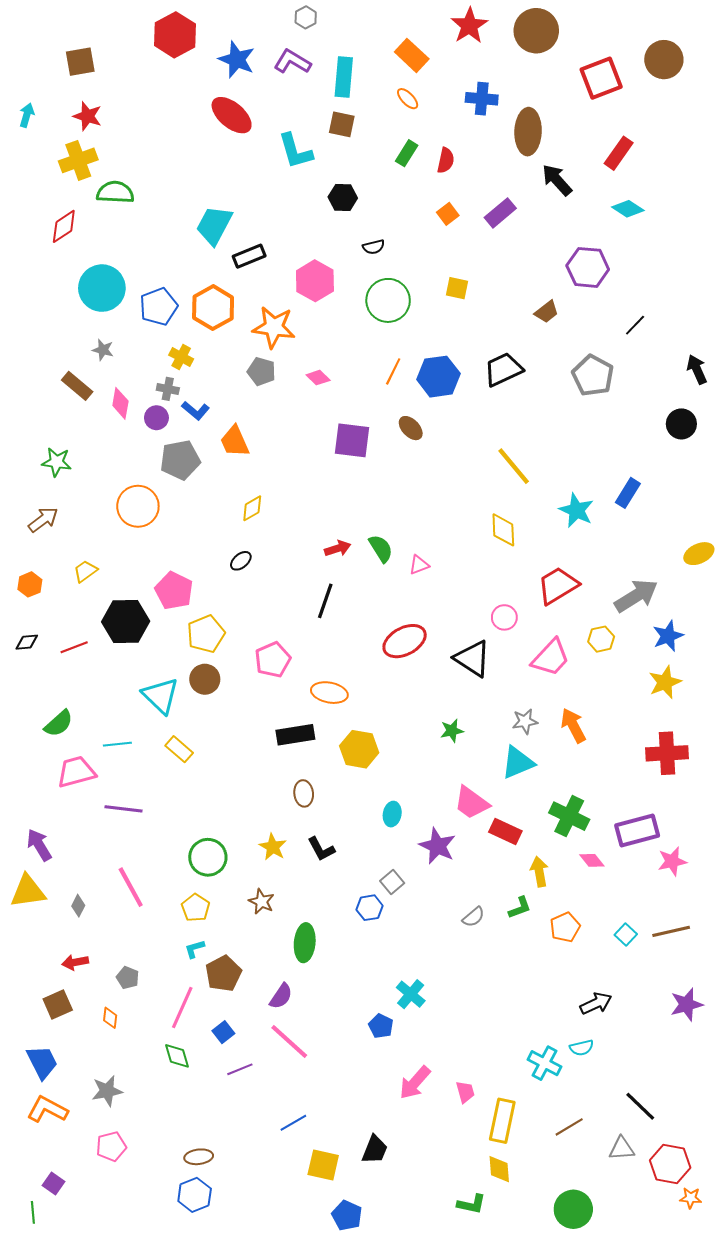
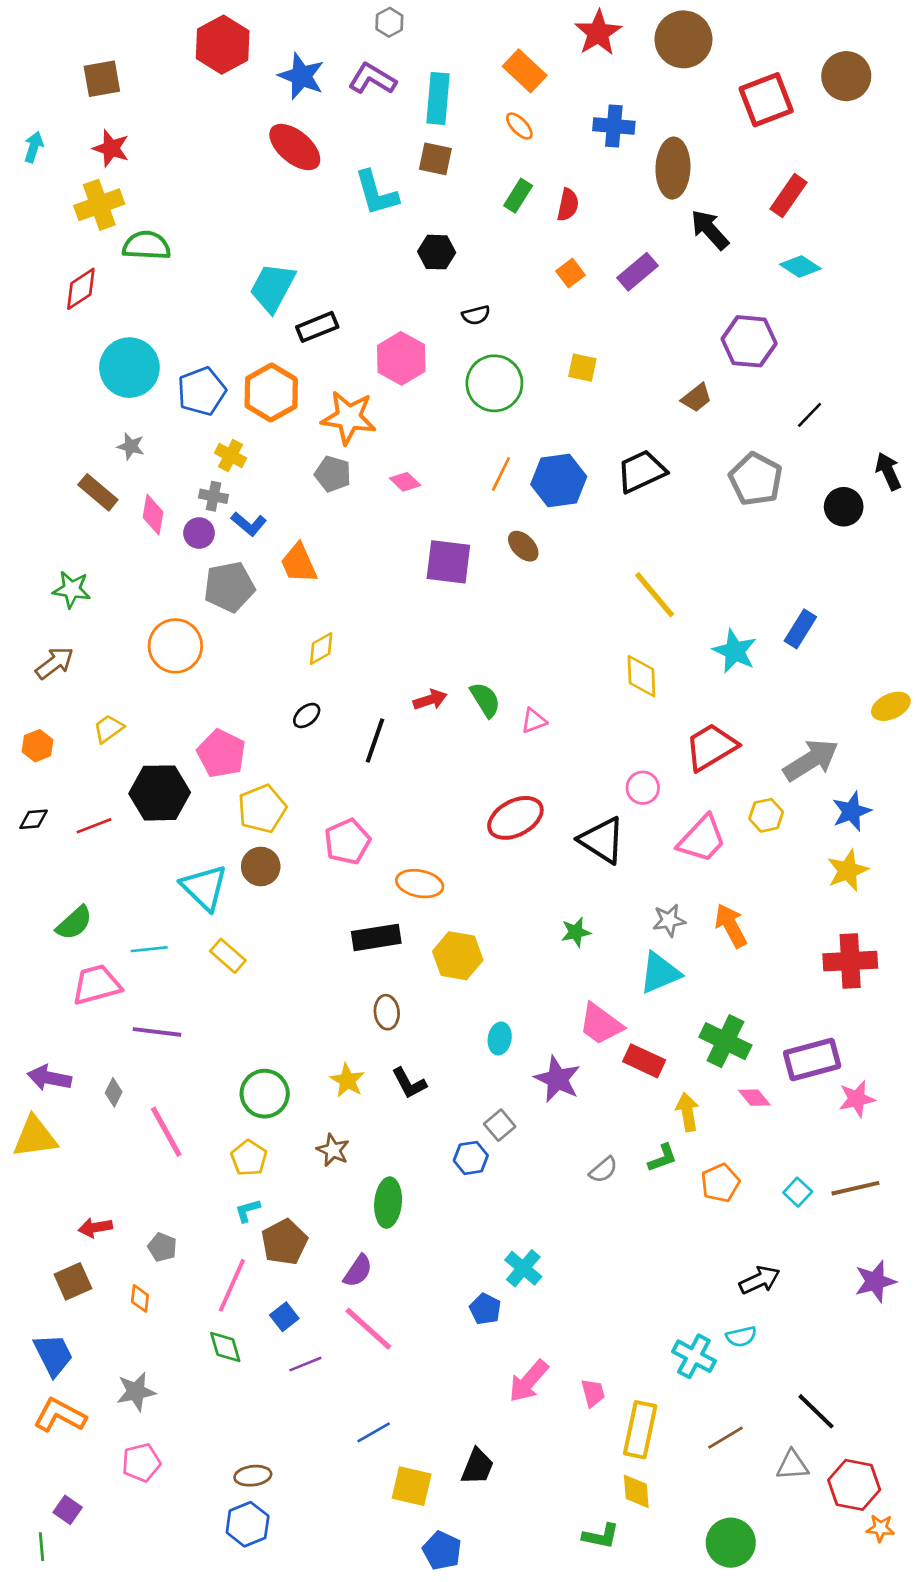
black circle: (681, 424) -> (844, 507), moved
black line: (325, 601) -> (375, 740), moved
purple arrow: (39, 845) -> (49, 1078), turned -48
gray diamond: (78, 906) -> (114, 1092), moved

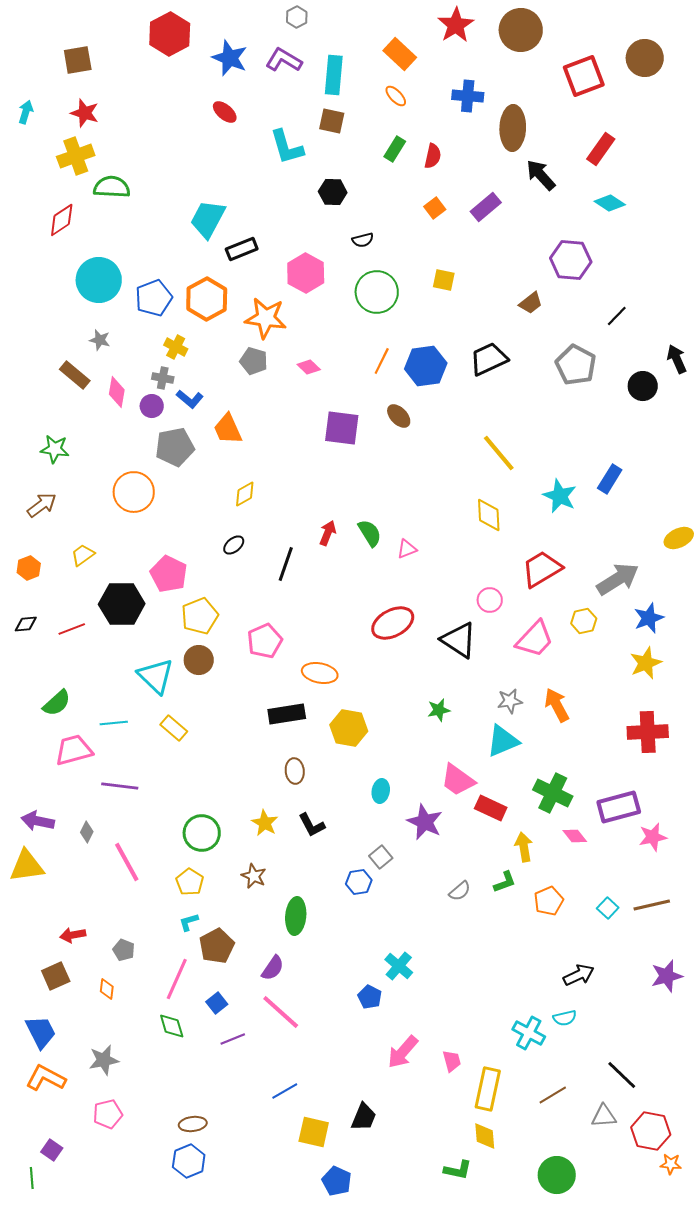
red ellipse: (295, 147) -> (225, 112), size x0.6
red arrow: (430, 700) -> (328, 533), turned -50

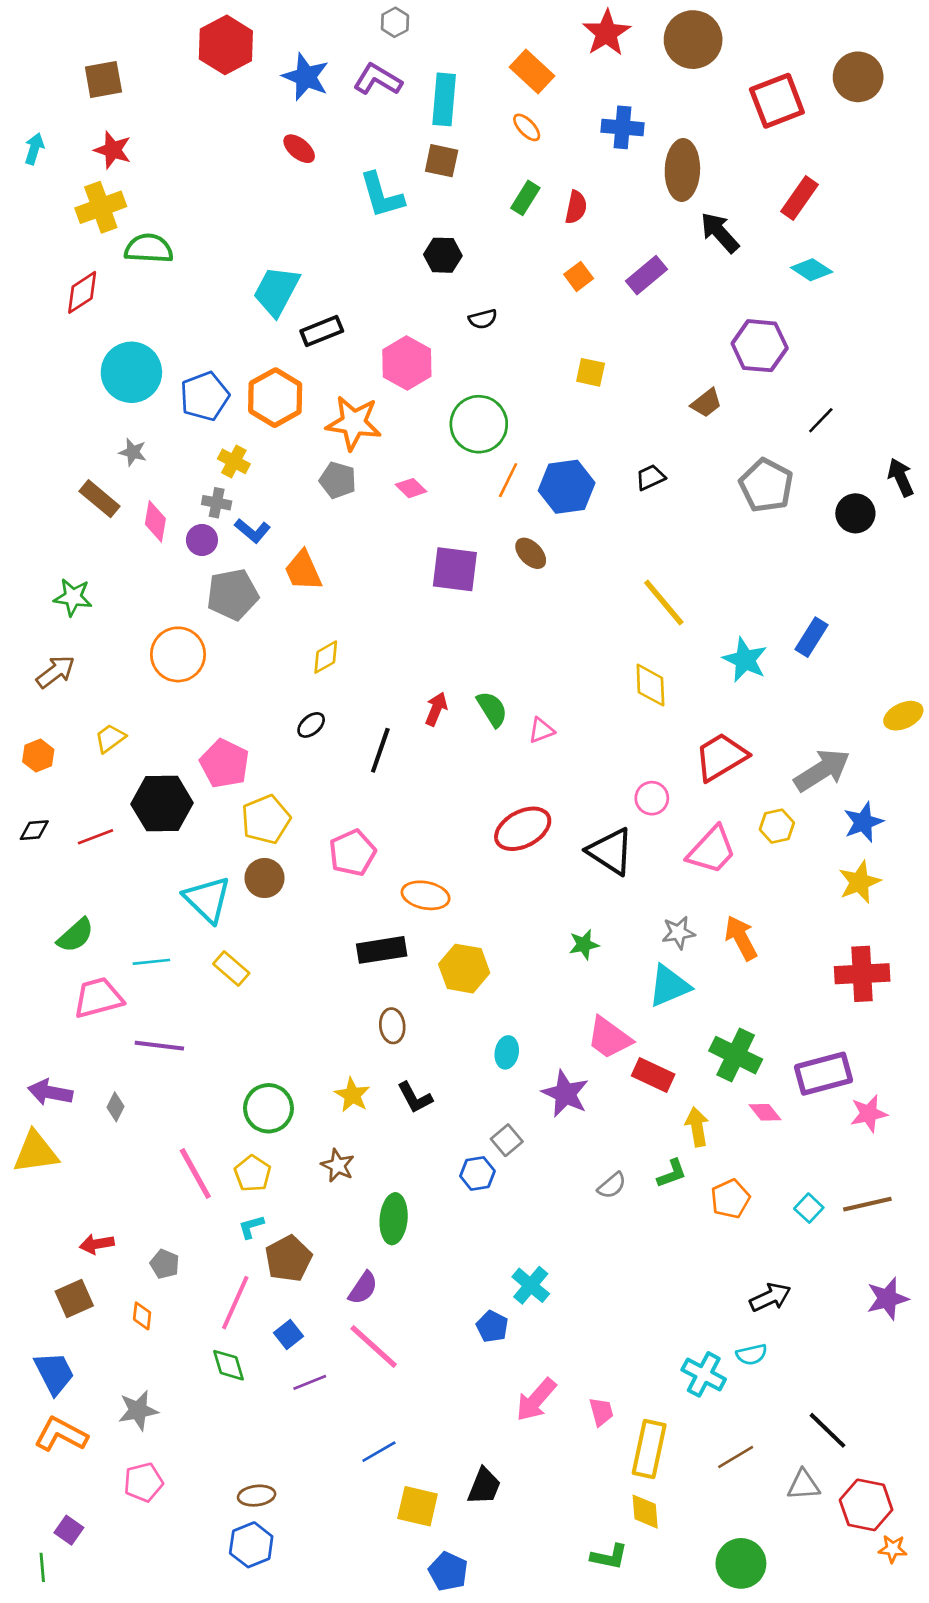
green circle: (377, 292) -> (479, 424), moved
black trapezoid: (489, 359) -> (650, 477), size x0.6
pink line: (127, 862) -> (195, 1173), moved

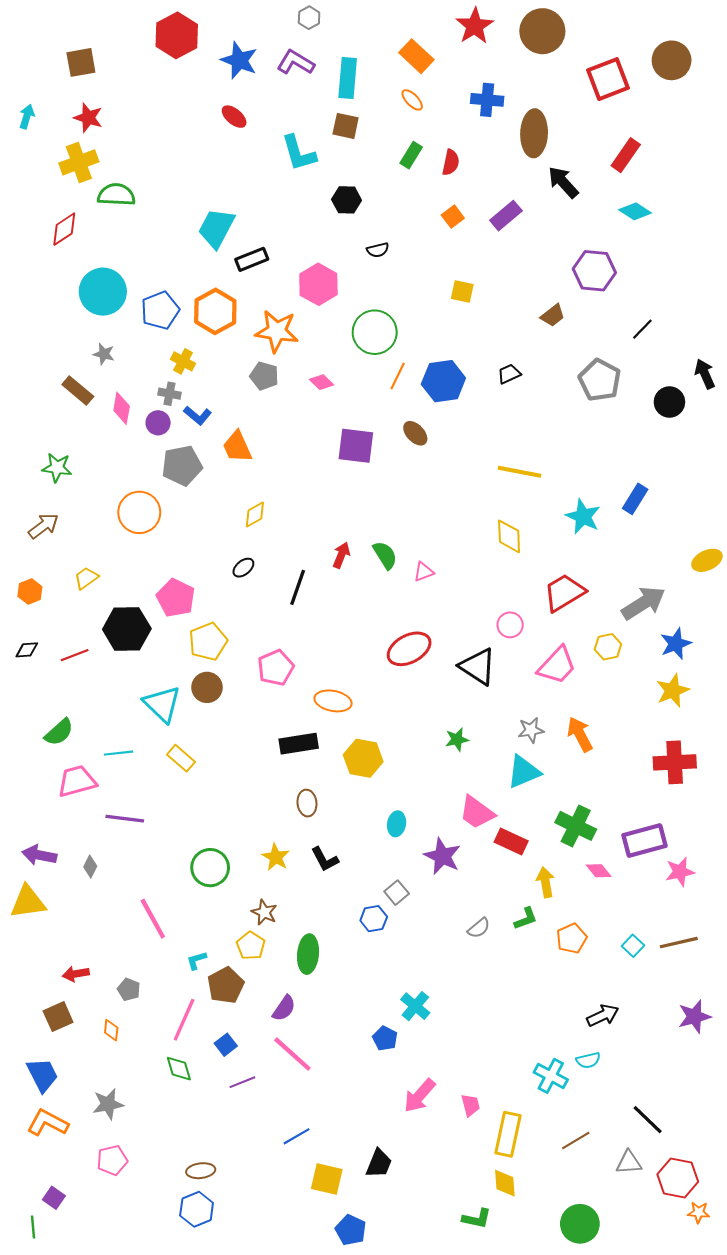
yellow line: (664, 603) -> (519, 472), turned -39
yellow pentagon: (253, 1173) -> (251, 946), moved

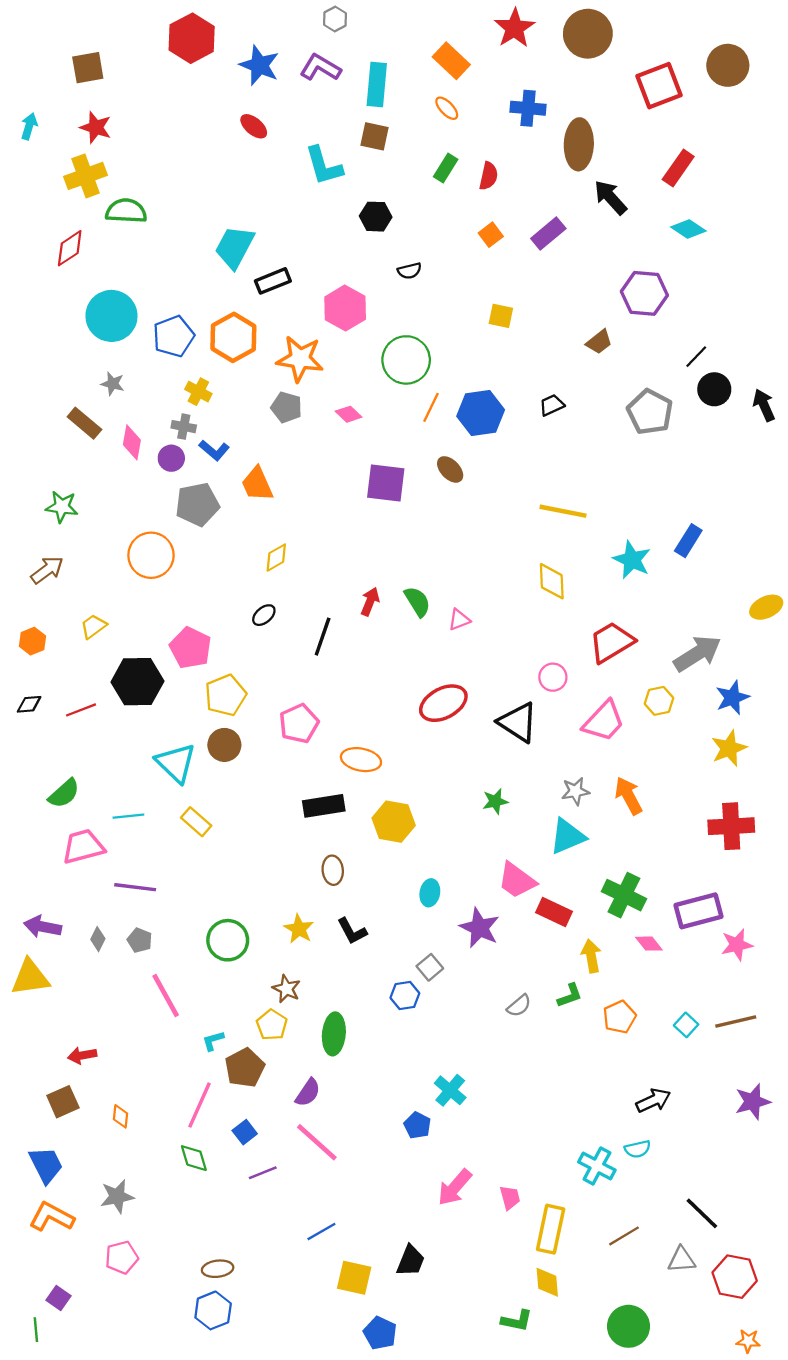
black circle: (669, 402) -> (714, 389), moved
gray pentagon: (129, 989) -> (140, 940), moved
orange star: (699, 1212) -> (748, 1341), moved

